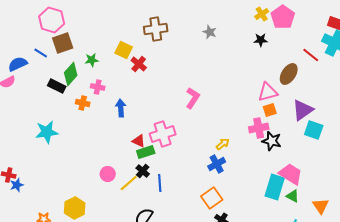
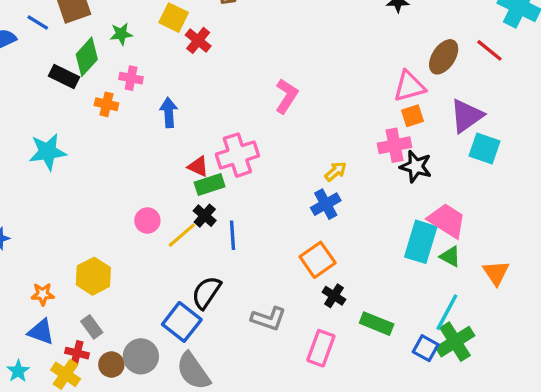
red line: (311, 55) -> (489, 50), moved

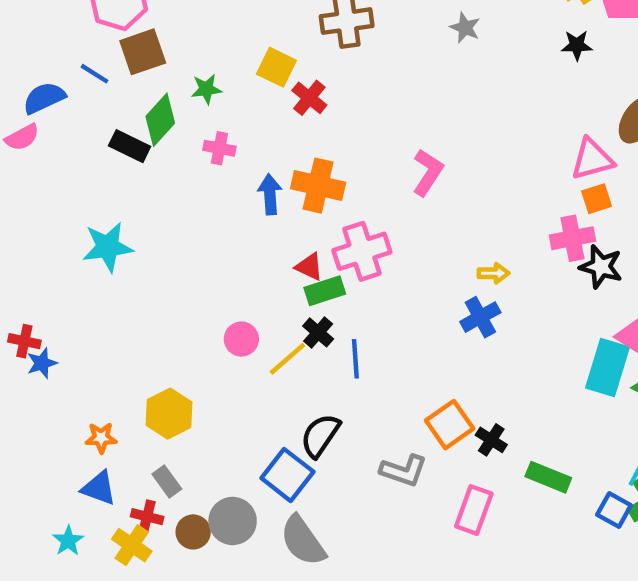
orange cross: (106, 104) -> (318, 186), moved, size x1.6
yellow arrow: (336, 171) -> (494, 273), turned 40
orange square: (318, 260) -> (450, 425), moved

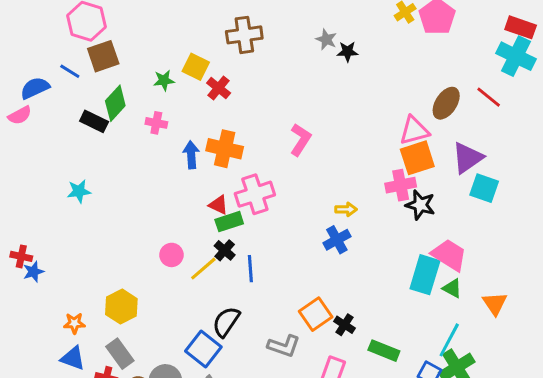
black star: (577, 45) -> (348, 52), moved
green star: (206, 89) -> (164, 80), moved
orange square: (597, 199) -> (417, 158), size x1.6
cyan star: (108, 247) -> (79, 191), size x0.7
gray rectangle: (167, 482) -> (120, 354), size x1.4

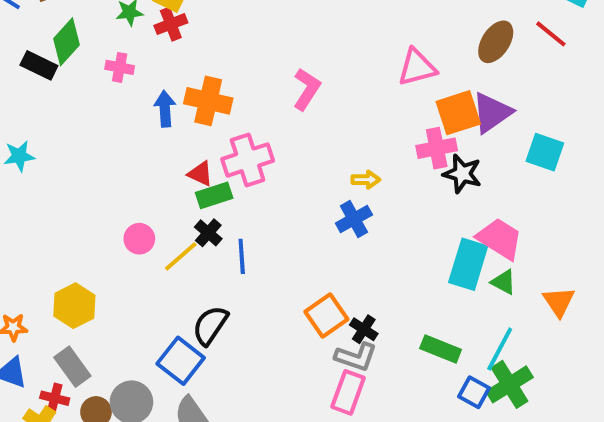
red cross: (219, 88) -> (171, 24), moved, turned 30
pink triangle: (414, 131) -> (417, 67), moved
purple triangle: (467, 158) -> (492, 113), moved
gray L-shape: (284, 346) -> (356, 357), moved
green rectangle: (384, 351) -> (441, 349), moved

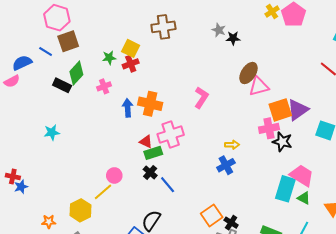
brown ellipse: (496, 42) -> (248, 73), moved
pink cross: (120, 67) -> (104, 86), turned -32
yellow line: (181, 256) -> (103, 192), moved
blue line: (242, 256) -> (168, 185), turned -36

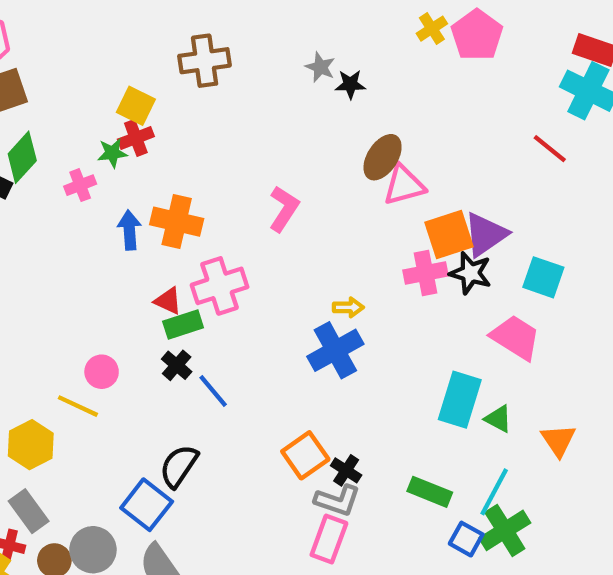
green star: (109, 58) -> (112, 153), moved
black star: (282, 142) -> (470, 273), moved
blue cross: (226, 165) -> (335, 350), size x1.4
pink trapezoid: (302, 175) -> (516, 337), moved
yellow line: (103, 192) -> (78, 406), turned 66

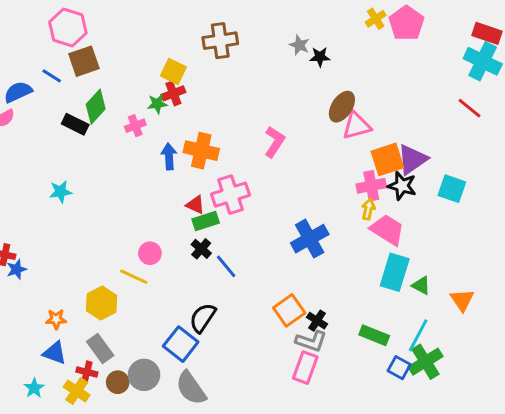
red line: (550, 149) -> (469, 108), moved
yellow arrow: (348, 307) -> (368, 209), moved, turned -78
pink trapezoid: (516, 337) -> (387, 230), moved

